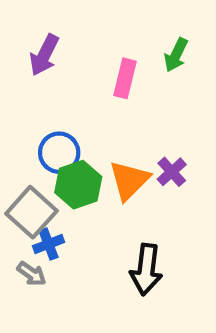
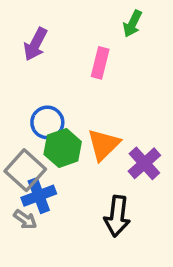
green arrow: (176, 55) -> (132, 24), moved
purple cross: (172, 172) -> (144, 163), moved, size x1.4
blue cross: (49, 244) -> (39, 196), size x1.4

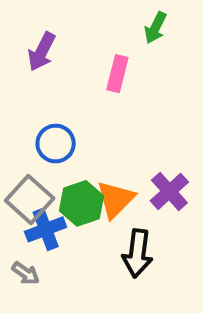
orange triangle: (104, 145) -> (115, 199), moved
green hexagon: (63, 148) -> (82, 203), moved
gray arrow: (25, 219) -> (26, 273), moved

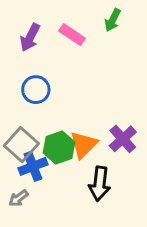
pink rectangle: (117, 74) -> (72, 35), moved, turned -70
blue circle: (56, 144) -> (36, 90), moved
gray arrow: (26, 273) -> (18, 198), turned 108

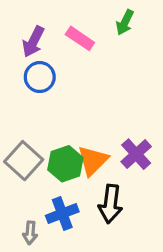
blue circle: (36, 90) -> (40, 77), moved
blue cross: (33, 166) -> (62, 214), moved
gray arrow: (18, 198) -> (30, 233), moved, turned -48

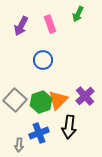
pink rectangle: (80, 38) -> (50, 24), turned 36
blue circle: (40, 77) -> (43, 60), moved

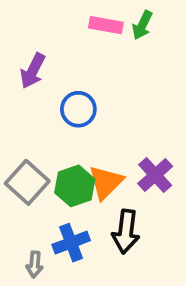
pink rectangle: (50, 24) -> (106, 25), moved, turned -60
purple arrow: (21, 26) -> (33, 71), moved

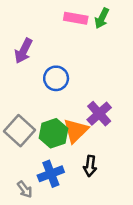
purple cross: (155, 175) -> (99, 114), moved
black arrow: (126, 232) -> (90, 166), size x0.7
gray arrow: (35, 264) -> (25, 189), turned -42

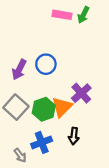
purple arrow: (23, 51) -> (19, 70), moved

